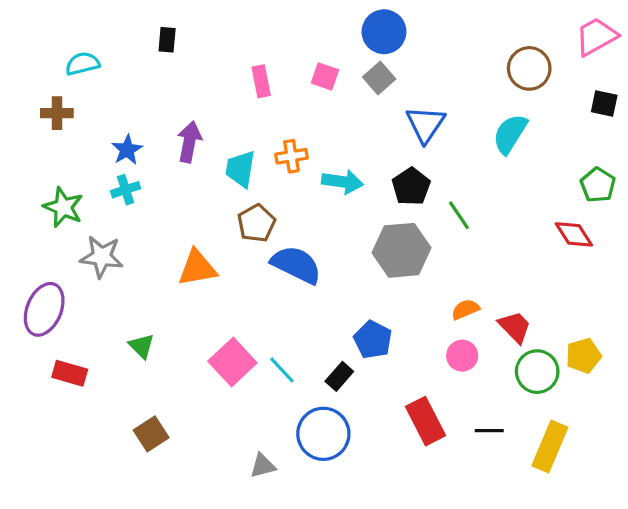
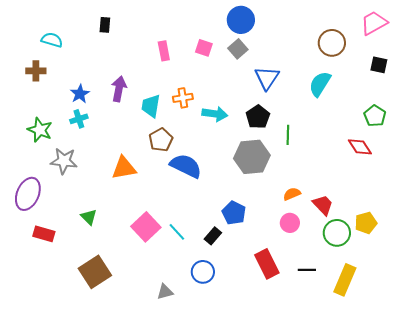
cyan semicircle: (82, 64) -> (52, 40), turned 30
green line: (459, 215) -> (288, 135), turned 36
brown square: (151, 434) -> (95, 272), size x1.5
blue circle: (323, 434) -> (203, 272), size x0.7

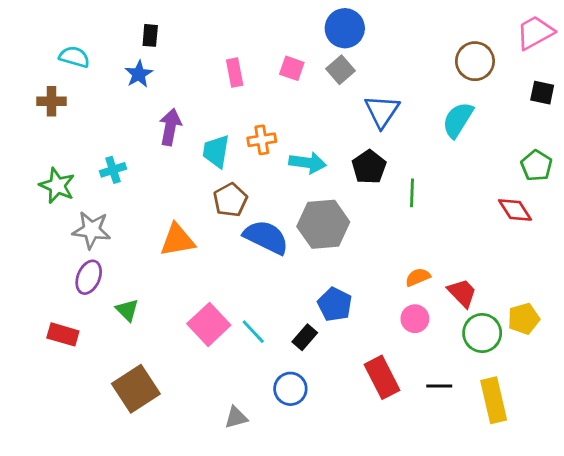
blue star: (80, 94) -> (139, 74), moved
gray hexagon: (252, 157) -> (323, 224), moved
purple ellipse: (28, 194) -> (89, 277), moved, size x0.7
yellow rectangle: (345, 280) -> (494, 400), turned -36

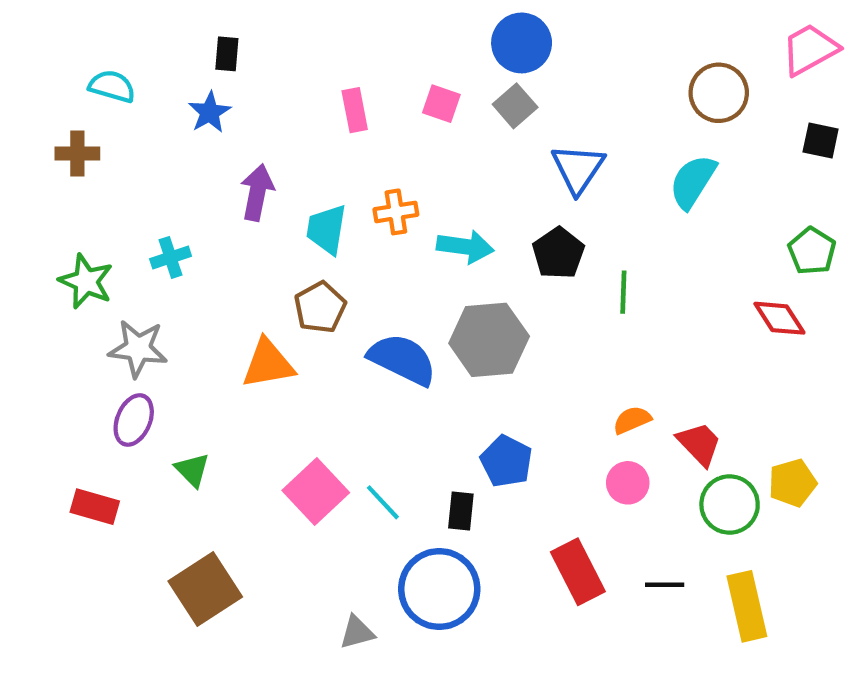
brown pentagon: (230, 200) -> (320, 307), moved
black rectangle: (305, 337) -> (461, 511), turned -35
blue circle: (290, 389) -> (439, 589), size x1.6

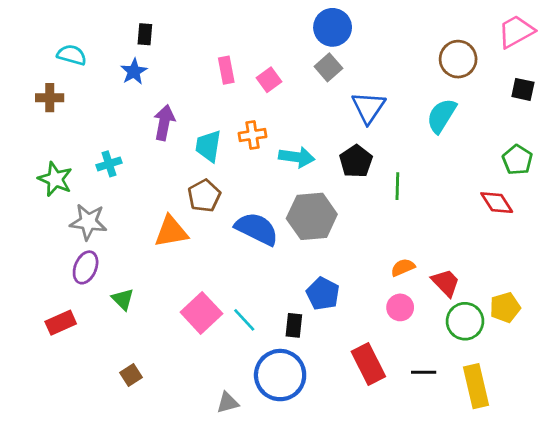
pink square: (441, 104) -> (269, 80), moved, turned 35
red rectangle: (95, 507) -> (61, 323), turned -40
brown square: (205, 589) -> (131, 375), size x0.5

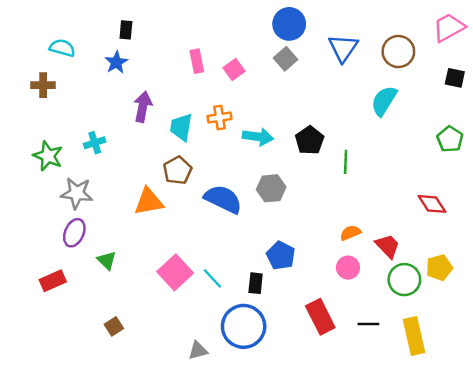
blue triangle: (368, 107) -> (343, 48), moved
red diamond: (497, 203) -> (432, 204), moved
gray hexagon: (312, 216) -> (271, 188), size x0.7

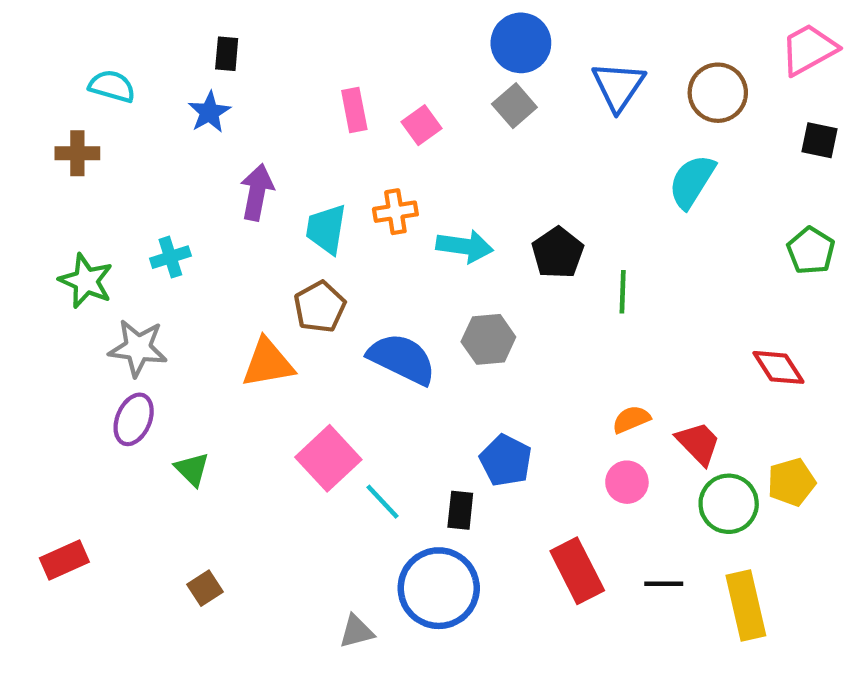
pink square: (175, 272) -> (328, 458), moved
red rectangle: (53, 281) -> (64, 560), moved

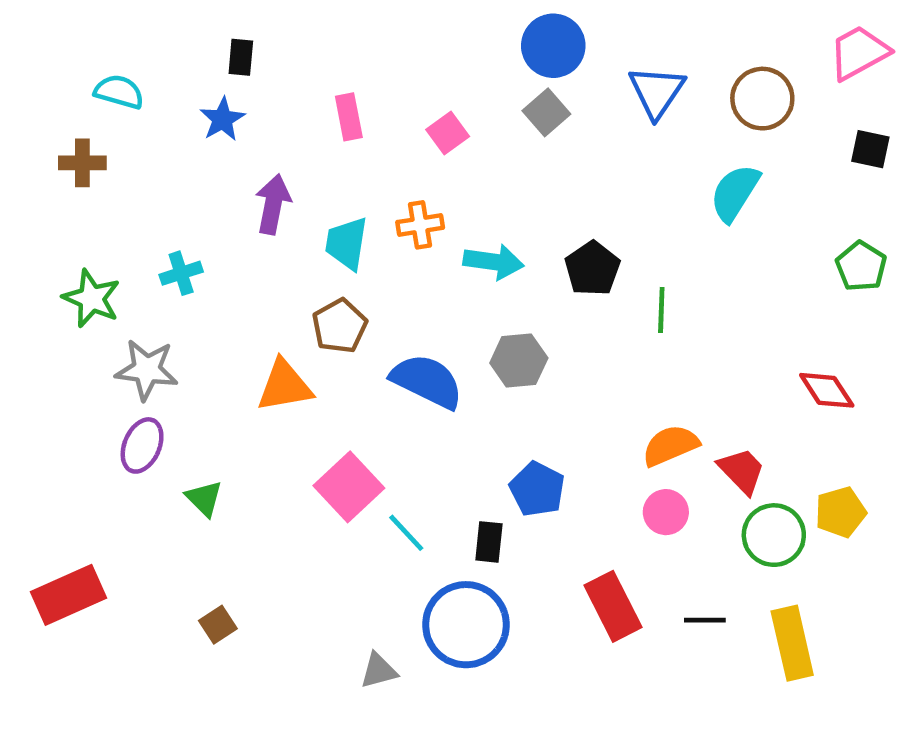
pink rectangle: (354, 110) -> (349, 117), moved
orange semicircle: (631, 419) -> (670, 445), size x1.4
red rectangle: (64, 560) -> (69, 595), size x1.4

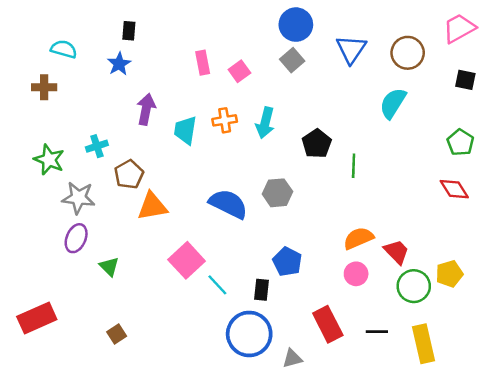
pink rectangle: (349, 117) -> (203, 63), moved
cyan arrow: (494, 262) -> (265, 123), moved, turned 96
brown pentagon: (340, 326) -> (129, 174), moved
red diamond: (827, 390) -> (454, 189), moved
gray triangle: (379, 671) -> (292, 359), moved

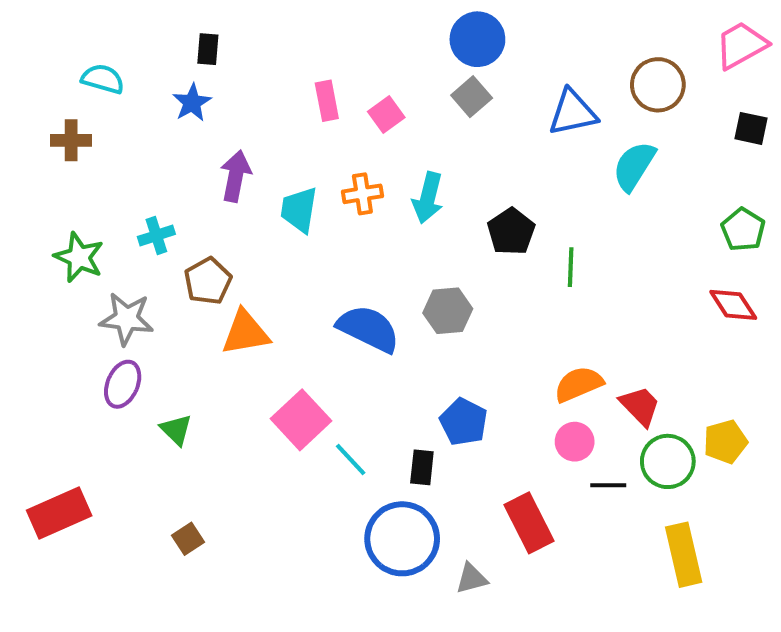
blue triangle: (351, 49) -> (573, 113), moved, turned 44
black line: (377, 332) -> (608, 485), moved

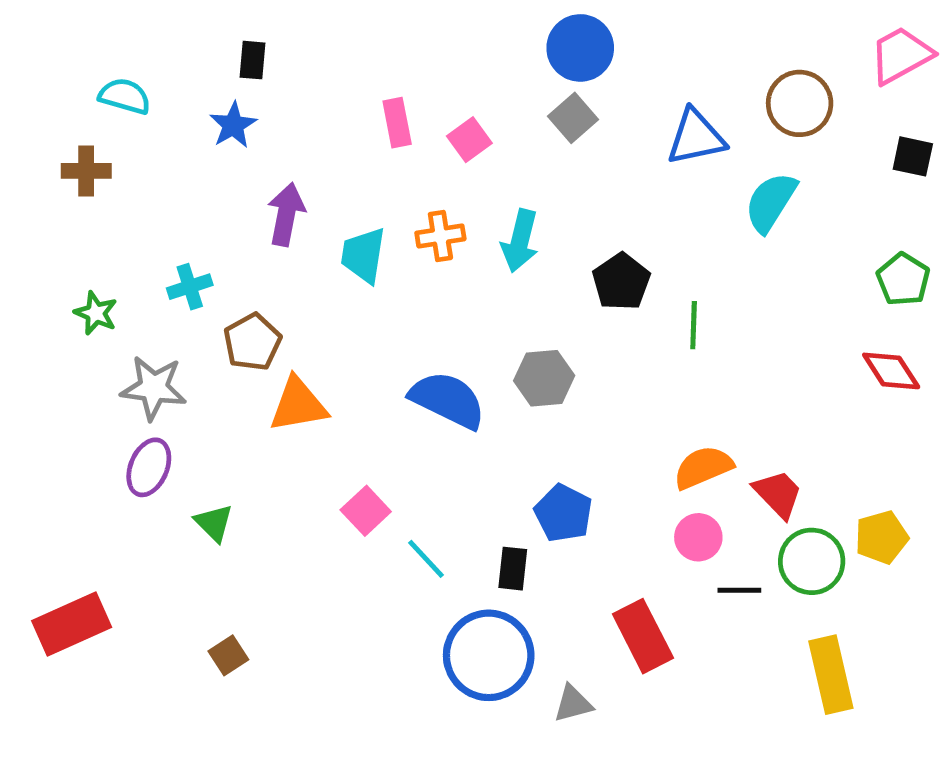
green star: (79, 257) -> (96, 313), size x0.7
pink square: (301, 420) -> (366, 511), size x0.7

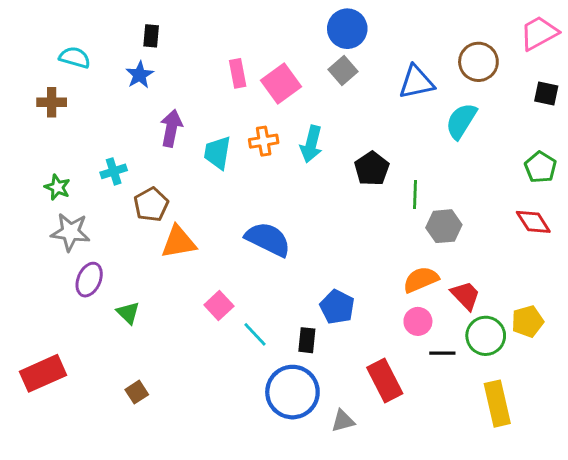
pink square: (469, 140) -> (281, 83), size x1.5
gray hexagon: (544, 378) -> (444, 226), moved
gray star: (154, 388) -> (70, 232), moved

